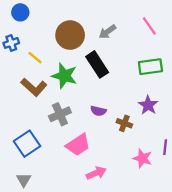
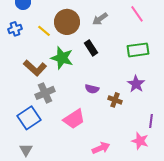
yellow line: (35, 58) -> (44, 31), moved
black rectangle: (97, 64) -> (91, 48), size x0.7
gray cross: (60, 114) -> (45, 93), moved
pink star: (142, 158) -> (140, 141), moved
pink arrow: (96, 173) -> (101, 148), moved

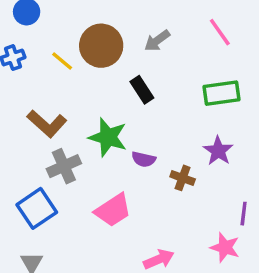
green star: (62, 58) -> (108, 137), moved

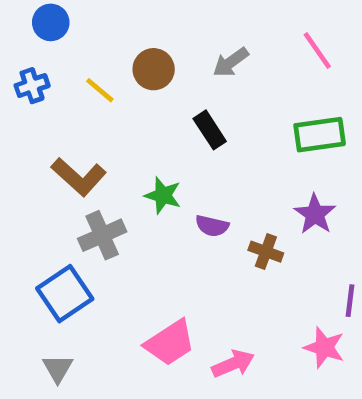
brown circle: (101, 46) -> (154, 69), size x0.7
green star: (108, 137) -> (163, 195), size x0.7
pink trapezoid: (113, 210) -> (170, 343), moved

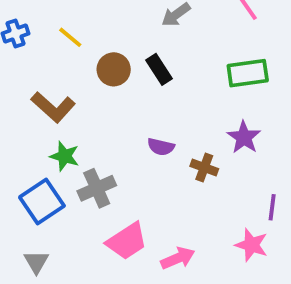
brown circle: (154, 69) -> (114, 69), moved
green star: (163, 195) -> (65, 156), moved
gray cross: (102, 235) -> (97, 188), moved

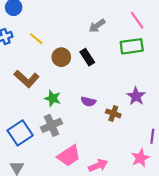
green rectangle: (248, 73) -> (132, 46), moved
green star: (65, 156) -> (53, 98), moved
pink star: (251, 245) -> (140, 158), turned 30

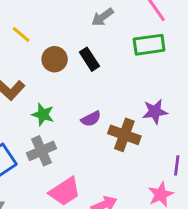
purple star: (136, 96) -> (155, 112), turned 30
purple semicircle: (88, 102) -> (91, 119), turned -40
brown cross: (113, 113) -> (124, 135), size x1.5

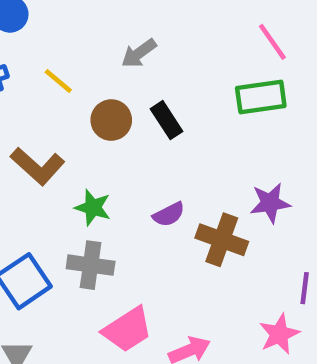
gray arrow: (103, 17) -> (139, 53), moved
gray cross: (41, 151) -> (91, 265), turned 32

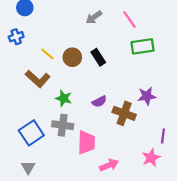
pink line: (272, 42) -> (130, 19), moved
gray arrow: (139, 53) -> (94, 17), moved
yellow line: (58, 81) -> (47, 54), moved
pink trapezoid: (127, 329) -> (86, 143), moved, turned -55

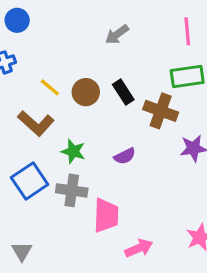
pink line: (130, 19) -> (187, 31), moved, turned 30
brown cross: (124, 113) -> (161, 111), moved
blue square: (31, 133) -> (30, 181), moved

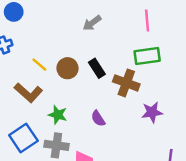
purple semicircle: (125, 156) -> (98, 118), turned 84

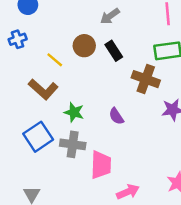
brown circle: (68, 68) -> (84, 46), moved
black rectangle: (97, 68) -> (114, 51), moved

